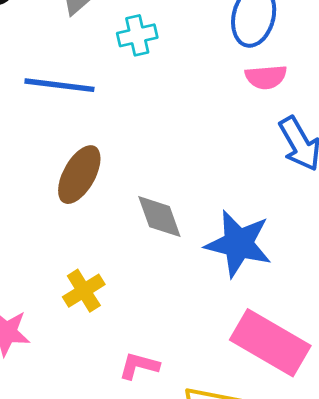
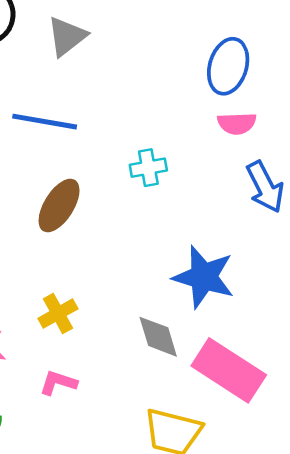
cyan cross: (137, 35) -> (148, 168), moved
gray diamond: (159, 217) -> (158, 337), moved
pink L-shape: (139, 366) -> (58, 383), moved

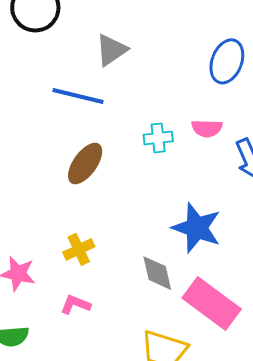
gray triangle: (67, 36) -> (111, 50), moved
pink semicircle: (237, 123) -> (207, 128), moved

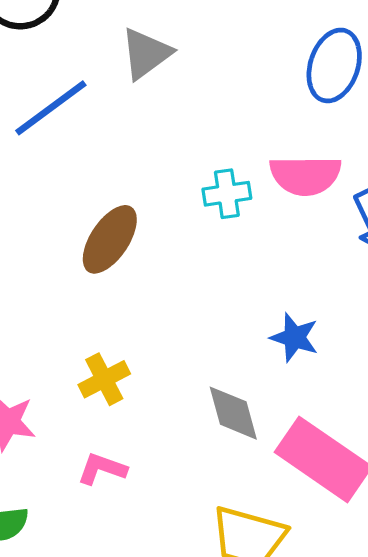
blue line: (78, 96) -> (51, 108), moved, turned -48
pink semicircle: (207, 128) -> (305, 175), size x1.4
blue star: (197, 228) -> (294, 337), size x0.6

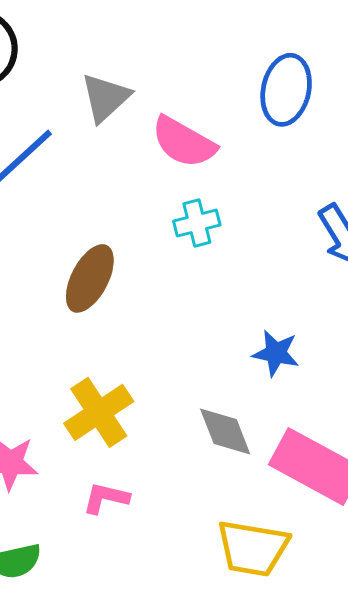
pink semicircle: (305, 175) -> (184, 142), moved, turned 36
yellow cross: (104, 379) -> (99, 412), size x1.4

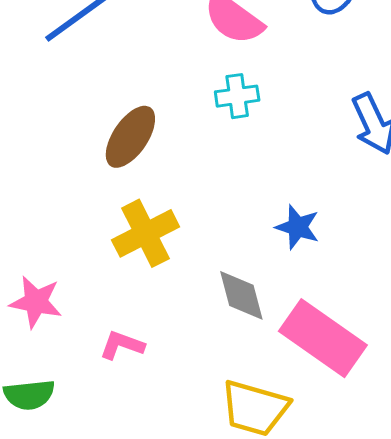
yellow cross: (99, 412) -> (146, 233), moved

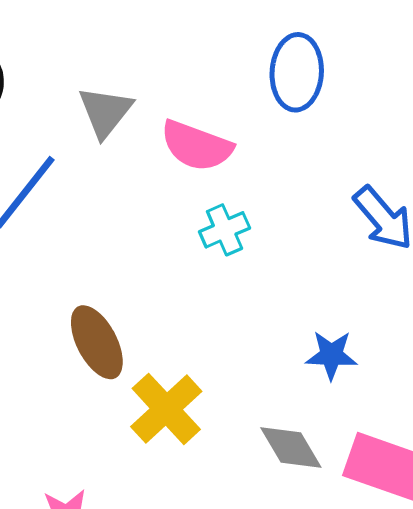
brown ellipse: (130, 137) -> (97, 342), moved, turned -46

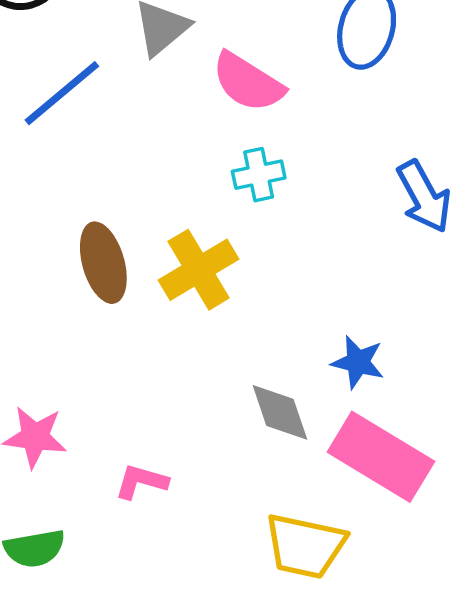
blue star: (331, 355) -> (358, 362), moved
yellow cross: (166, 409) -> (199, 270), moved

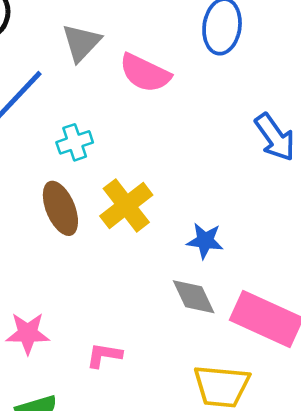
cyan cross: (259, 175) -> (75, 142), moved
blue star: (358, 362) -> (205, 241), moved

